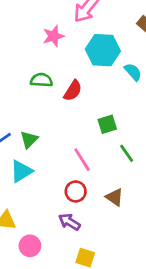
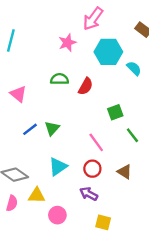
cyan triangle: (21, 171) -> (58, 167), moved

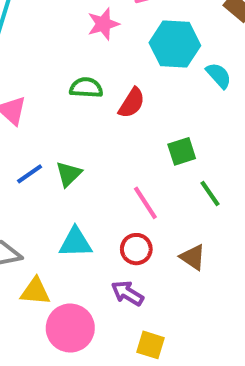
cyan triangle: (58, 167) -> (75, 242), turned 30
pink circle: (57, 215) -> (70, 328), size x1.5

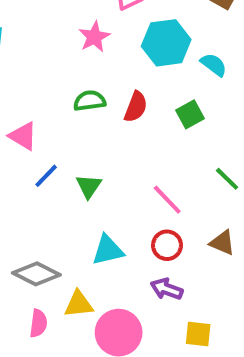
green square: (182, 151) -> (190, 114), moved
blue line: (30, 174) -> (46, 176), moved

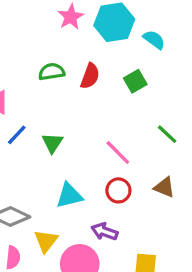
pink star: (94, 37) -> (71, 17), moved
purple arrow: (167, 289) -> (104, 232), moved
yellow triangle: (79, 304) -> (46, 241), turned -45

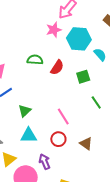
green line: (167, 134) -> (96, 102), moved
green triangle: (52, 143) -> (25, 111), moved
purple arrow: (104, 232) -> (45, 162), turned 35

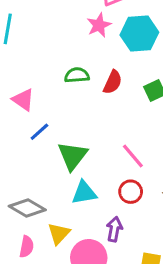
green triangle: (25, 111) -> (73, 156), size x1.5
purple arrow: (45, 162) -> (114, 229), turned 42

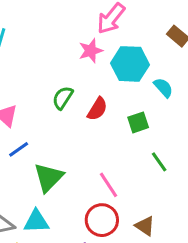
green semicircle: (77, 75) -> (63, 98), turned -60
red circle: (131, 192) -> (102, 220), size x1.4
cyan triangle: (84, 193) -> (36, 221), moved

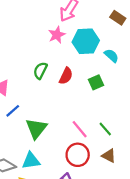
green line: (159, 162) -> (105, 129), moved

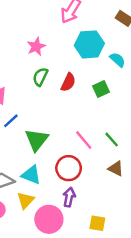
pink star: (57, 35) -> (36, 47), moved
red circle: (78, 155) -> (69, 168), moved
cyan triangle: (31, 161) -> (31, 175), turned 30

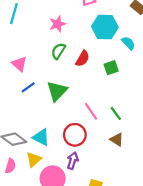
green triangle: (37, 140) -> (57, 91), moved

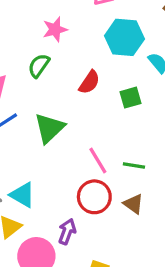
green semicircle: (58, 51) -> (39, 66), moved
green line: (116, 113) -> (134, 165), turned -48
red circle: (75, 135) -> (94, 197), moved

